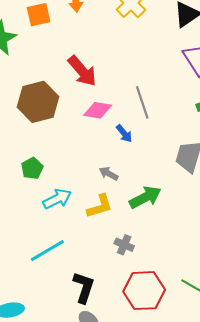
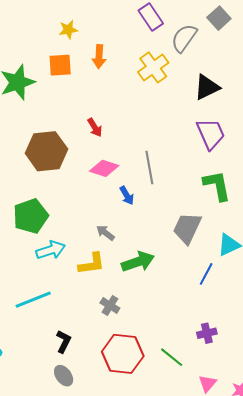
red arrow: (82, 71) -> (95, 127), size x0.6
green pentagon: (32, 168) -> (31, 216), size x1.6
black L-shape: (84, 287) -> (64, 342), size x0.7

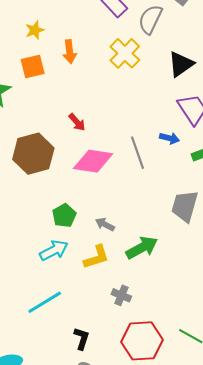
pink diamond: (104, 168) -> (93, 161), size x1.4
blue arrow: (127, 196) -> (170, 138), moved, turned -36
green pentagon: (31, 216) -> (64, 215), moved, size x0.7

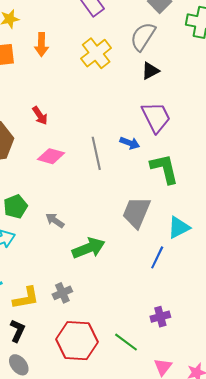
gray semicircle: (150, 19) -> (143, 36), moved
black triangle: (181, 64) -> (150, 71), size x0.7
pink diamond: (93, 161) -> (51, 156), size x0.7
yellow L-shape: (96, 257) -> (26, 298), moved
gray cross: (121, 295) -> (62, 293), turned 36

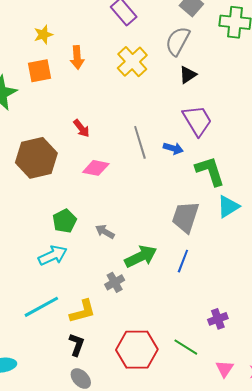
gray line: (96, 153) -> (140, 142), moved
cyan triangle: (179, 227) -> (228, 207), moved
blue line: (157, 257) -> (183, 261), moved
gray cross: (62, 293) -> (115, 282), moved

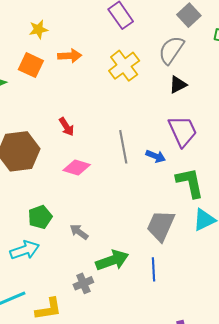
orange arrow: (77, 57) -> (70, 56), turned -95
orange square: (40, 71) -> (31, 65), turned 30
blue line: (183, 261) -> (154, 269), turned -30

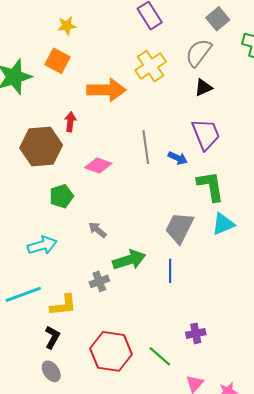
orange arrow: (70, 56) -> (106, 90), moved, size x1.6
red arrow: (67, 127) -> (70, 122), moved, turned -144
green pentagon: (40, 217) -> (61, 196), moved

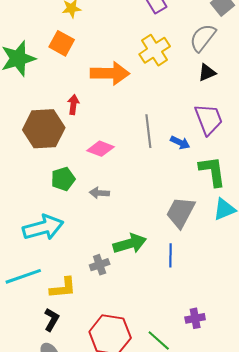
gray arrow: (98, 230) -> (99, 193), moved, turned -36
cyan arrow: (42, 245) -> (43, 228), size x1.4

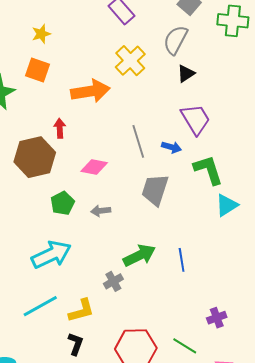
gray trapezoid: (181, 212) -> (155, 190), moved

